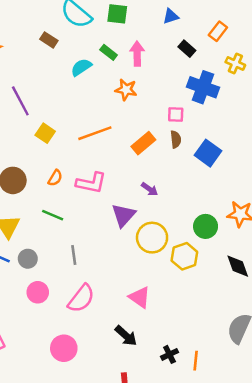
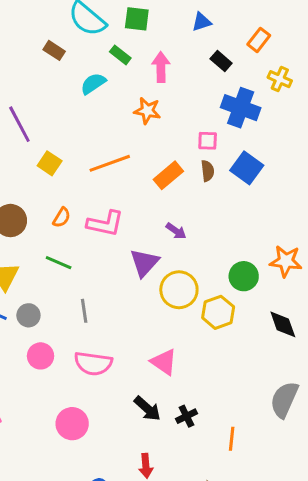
green rectangle: (109, 52) -> (120, 55), moved
blue square: (208, 153) -> (247, 168), moved
pink semicircle: (81, 298) -> (93, 363), turned 60
black cross: (169, 354) -> (186, 416), moved

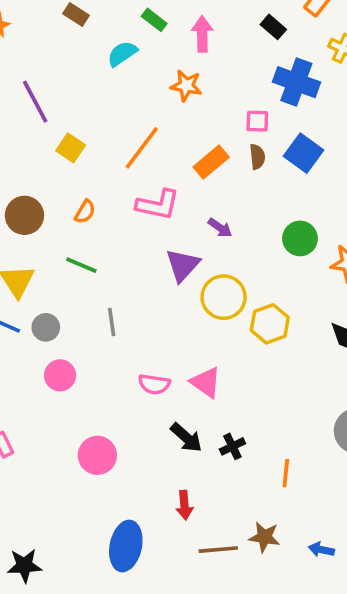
orange line: (110, 163) -> (142, 148), turned -33
pink L-shape: (105, 224) -> (158, 205), moved
green circle: (244, 276) -> (300, 238), moved
pink semicircle: (93, 363) -> (154, 384), moved, size x0.7

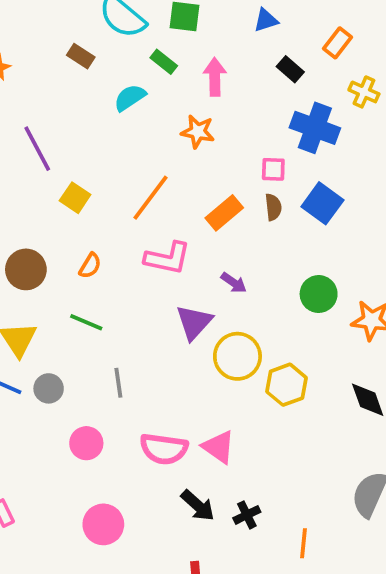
pink circle: (60, 375) -> (86, 443), moved
pink semicircle: (154, 384) -> (164, 449), size x1.4

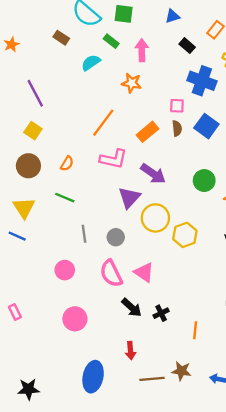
yellow square: (75, 198) -> (33, 131), moved
purple arrow: (234, 283) -> (153, 174), size x1.6
gray circle: (49, 388) -> (116, 237), moved
pink semicircle: (164, 449) -> (111, 273), turned 56

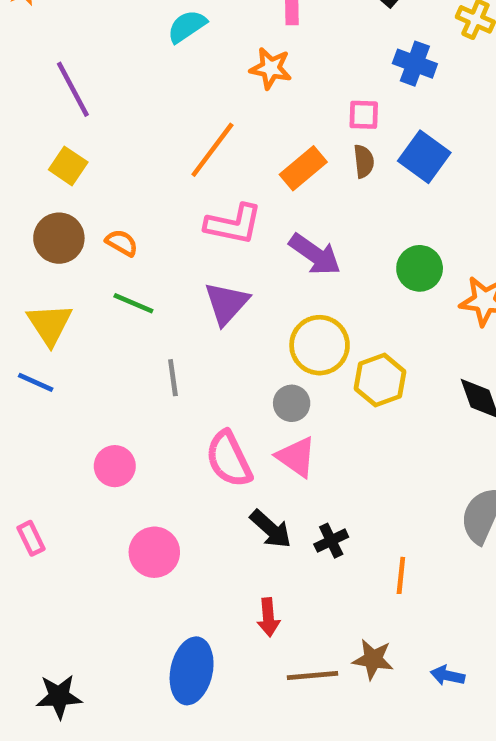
blue cross: (202, 81) -> (415, 64), size x0.7
orange semicircle: (67, 164) -> (122, 243), moved, turned -91
purple triangle: (129, 198) -> (226, 303), moved
gray circle: (116, 237) -> (292, 403), moved
pink circle: (65, 270) -> (115, 466), moved

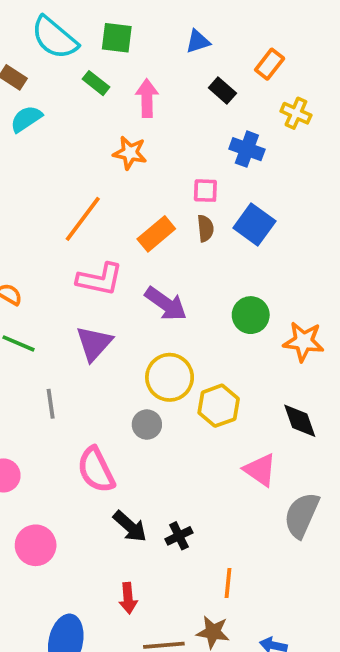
cyan semicircle: (187, 26) -> (26, 119), moved
pink triangle: (296, 457) -> (260, 470), moved
orange line: (401, 575) -> (228, 583), moved

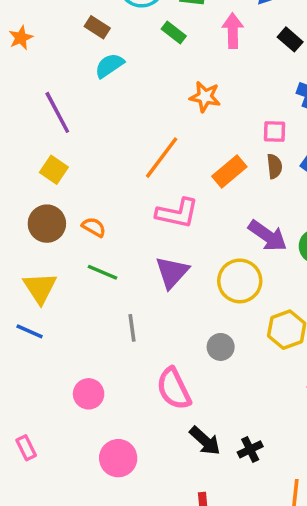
pink arrow: (147, 98) -> (233, 31), moved
purple arrow: (166, 304) -> (268, 236), moved
yellow circle: (170, 377) -> (240, 281), moved

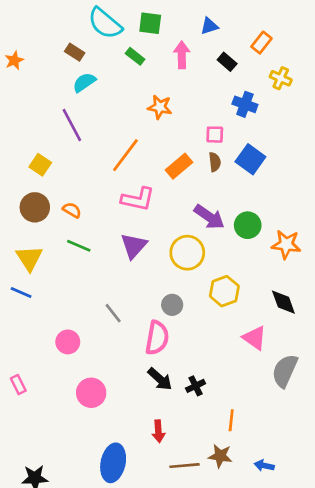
purple line: (57, 112) -> (72, 125), moved
gray line: (132, 328) -> (113, 313), moved, turned -30
pink semicircle: (174, 389) -> (157, 338), moved, turned -144

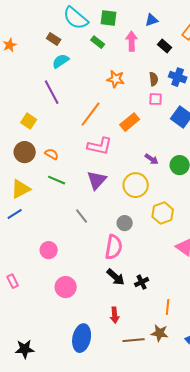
brown semicircle: (215, 162) -> (154, 79), moved
purple arrow: (209, 217) -> (152, 159), size x0.6
yellow triangle: (29, 258) -> (21, 189), turned 35
blue line: (21, 292) -> (15, 214), turned -56
gray line: (113, 313) -> (82, 216), moved

